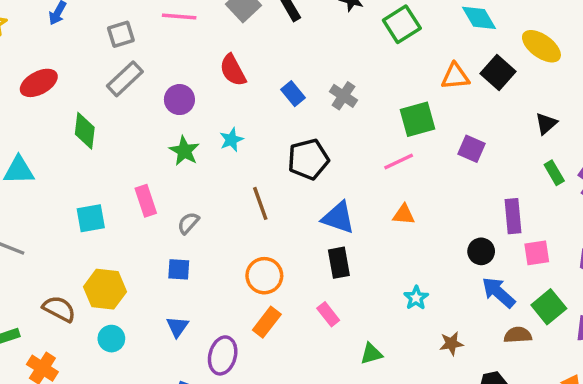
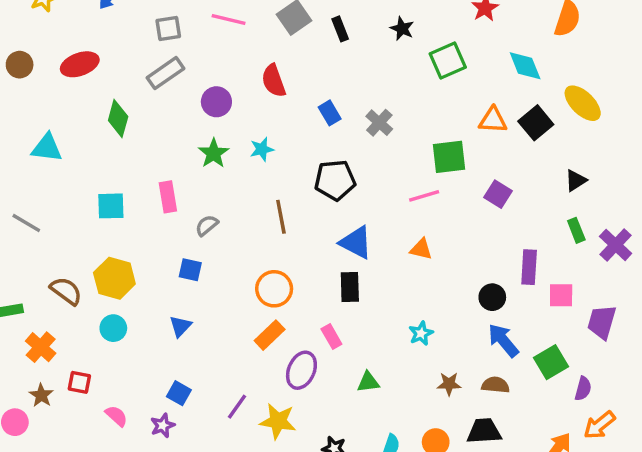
pink square: (537, 253) -> (561, 295), moved
brown semicircle: (518, 335) -> (495, 385), moved
purple ellipse: (223, 355) -> (301, 370), moved

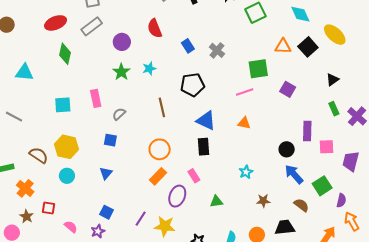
red ellipse: (80, 64) -> (56, 23), moved
brown semicircle: (495, 385) -> (301, 205), moved, turned 35
orange arrow: (599, 425) -> (352, 221), turned 102

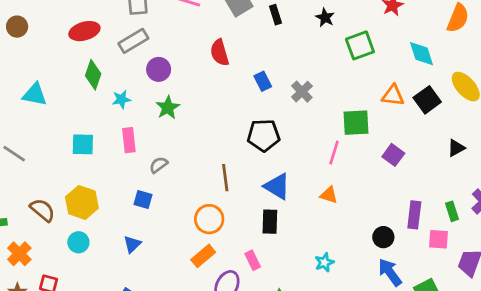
purple circle: (122, 42) -> (159, 69), moved
cyan star: (149, 68) -> (121, 99), moved
pink line: (245, 92) -> (334, 153), turned -60
brown line: (162, 107) -> (225, 178), moved
green rectangle: (334, 109) -> (452, 211), moved

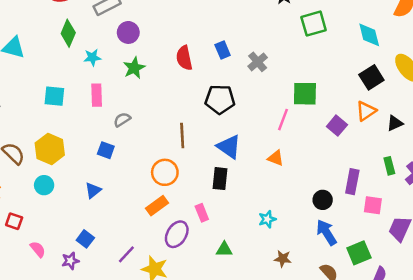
red semicircle: (220, 53) -> (184, 58), moved
orange triangle: (393, 95) -> (366, 111), moved, turned -45
green rectangle: (452, 211) -> (389, 166), moved

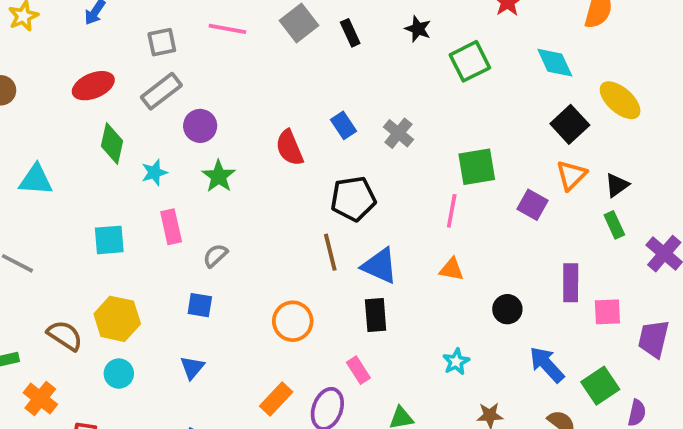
brown line: (182, 136) -> (330, 252), moved
green rectangle: (389, 166) -> (614, 225), moved
black circle: (323, 200) -> (507, 309), moved
orange rectangle: (157, 206) -> (276, 399), moved

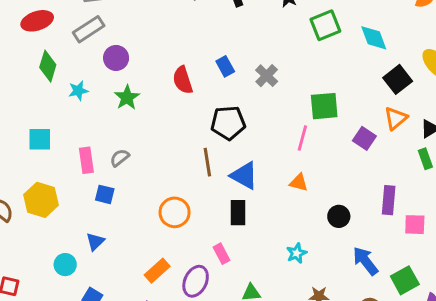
cyan diamond: (555, 63) -> (374, 38), moved
pink rectangle: (171, 227) -> (86, 160), moved
cyan circle: (119, 374) -> (65, 265), moved

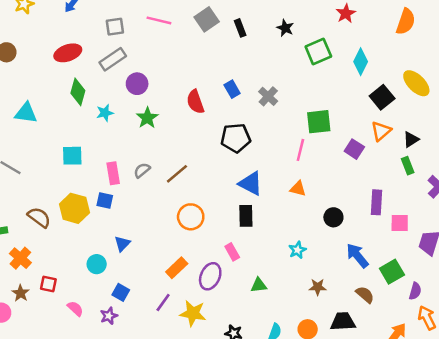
cyan diamond: (374, 38) -> (361, 62), turned 48
brown line: (207, 162) -> (177, 174), moved, turned 60
blue square: (105, 194) -> (105, 200), moved

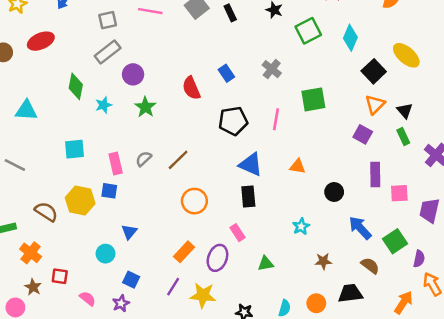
red ellipse: (68, 53) -> (41, 41), moved
gray cross: (268, 96) -> (272, 69), moved
black triangle: (411, 139) -> (405, 111), turned -35
purple square: (354, 149) -> (363, 134), moved
pink line: (300, 150) -> (276, 119), moved

